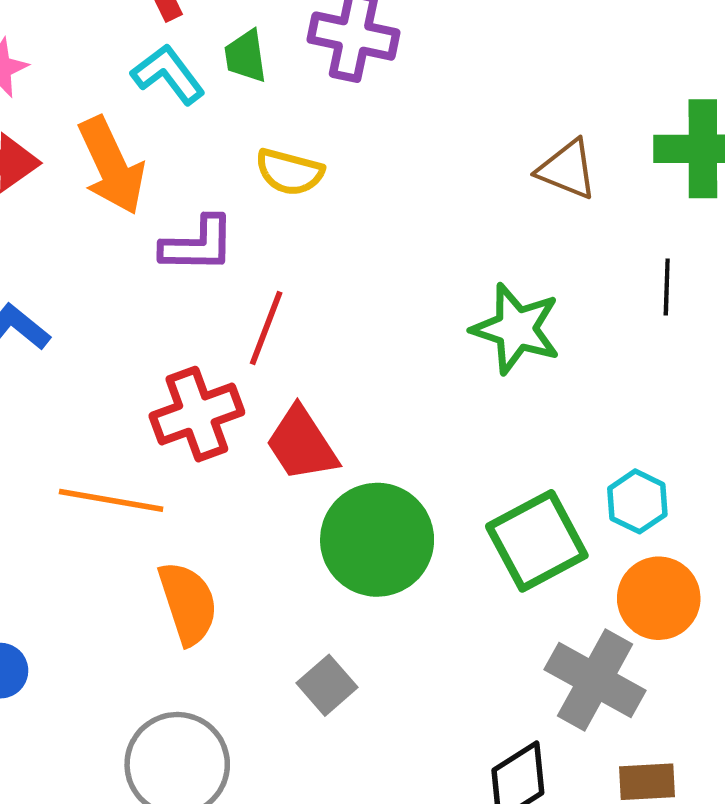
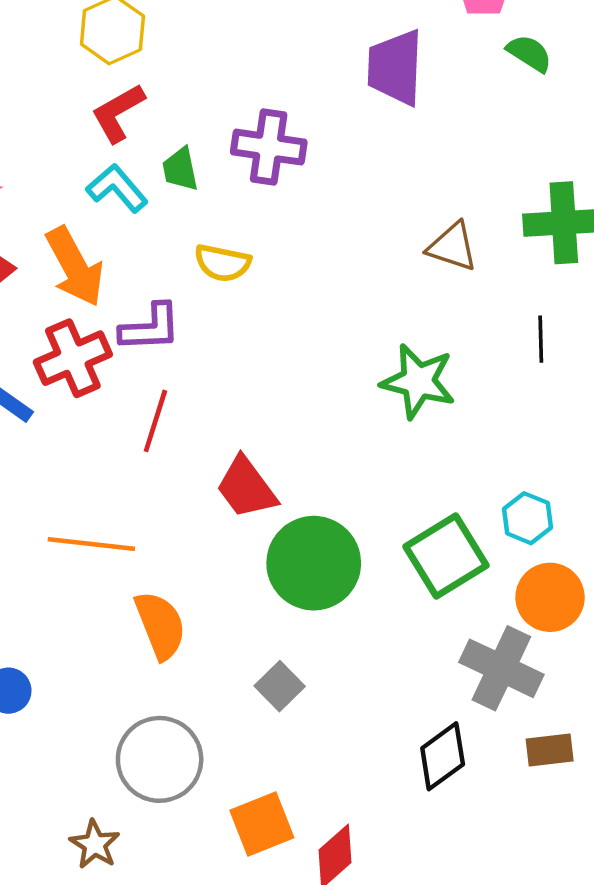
red line: (266, 328) -> (155, 421), moved
red cross: (197, 414) -> (73, 358), moved

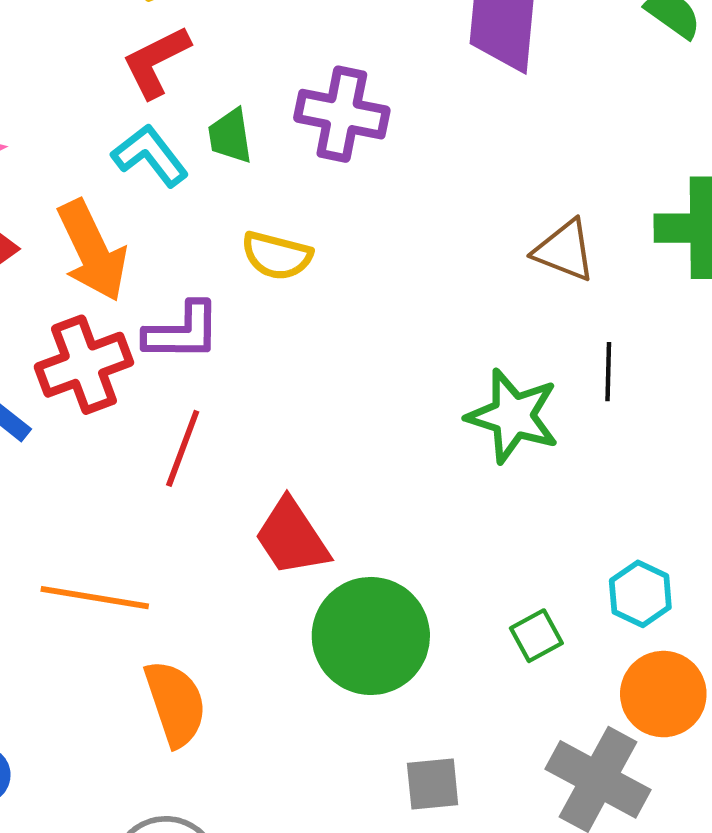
black line: (541, 339) -> (608, 372), moved
green square: (446, 556) -> (536, 636), size x0.5
gray square: (280, 686) -> (433, 784), moved, turned 36

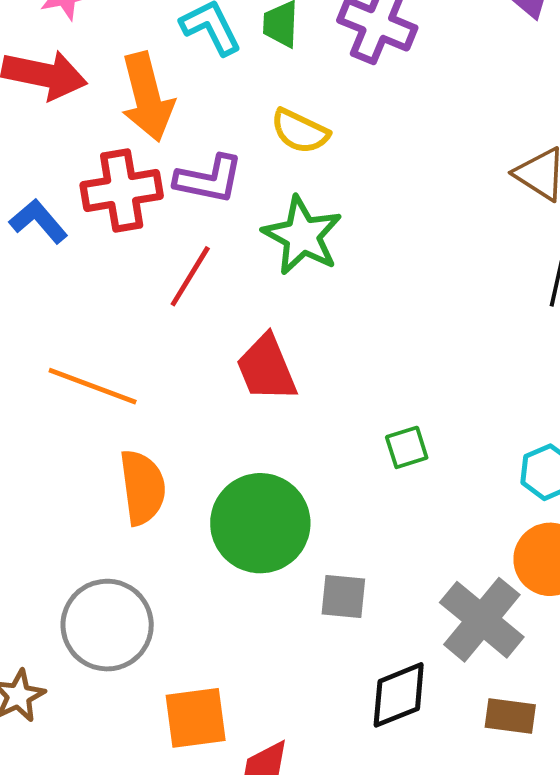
green star: (513, 416) -> (302, 236), moved
green circle: (371, 636) -> (260, 523), moved
green square: (536, 636) -> (407, 447), moved

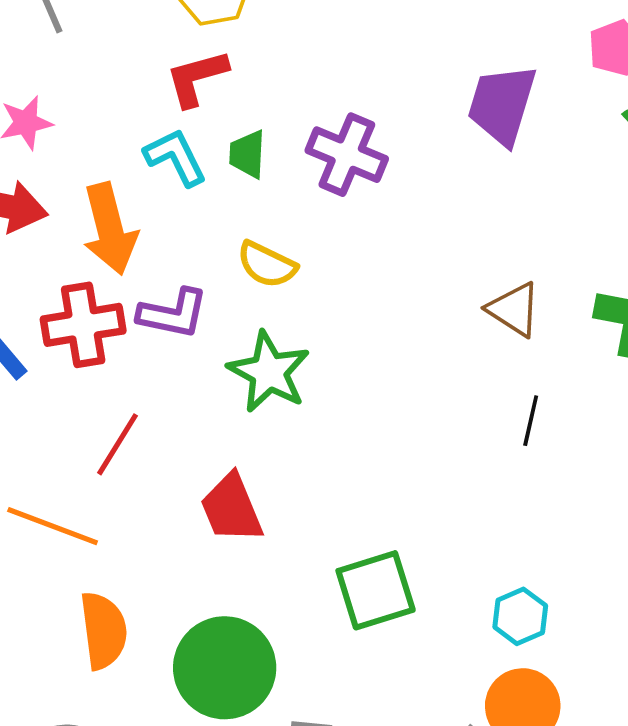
red line: (190, 276) -> (118, 444), moved
green square: (407, 447) -> (376, 590), size x1.8

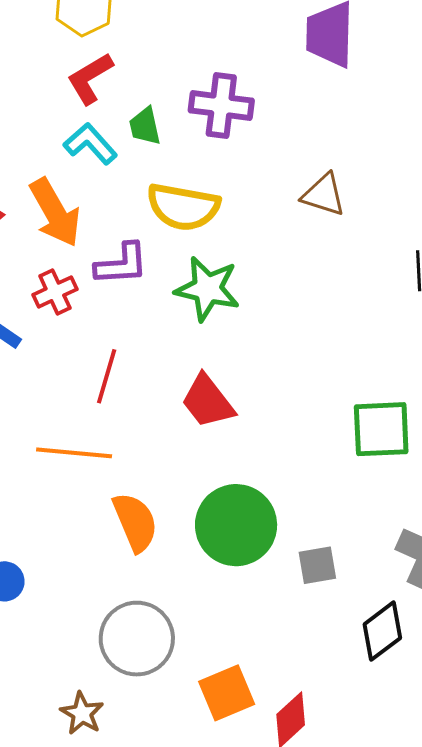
yellow semicircle: (267, 265) -> (183, 207), size x1.5
brown triangle: (514, 309) -> (324, 195), moved
red cross: (83, 325) -> (55, 292), size x0.7
green square: (376, 590) -> (381, 429), moved, turned 30

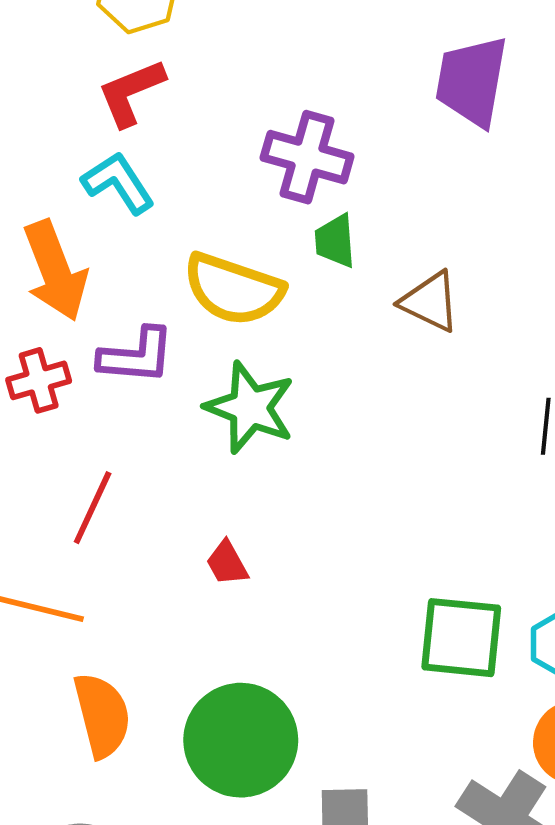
green trapezoid: (145, 126) -> (335, 241), moved
red trapezoid: (208, 401) -> (227, 563), size x0.6

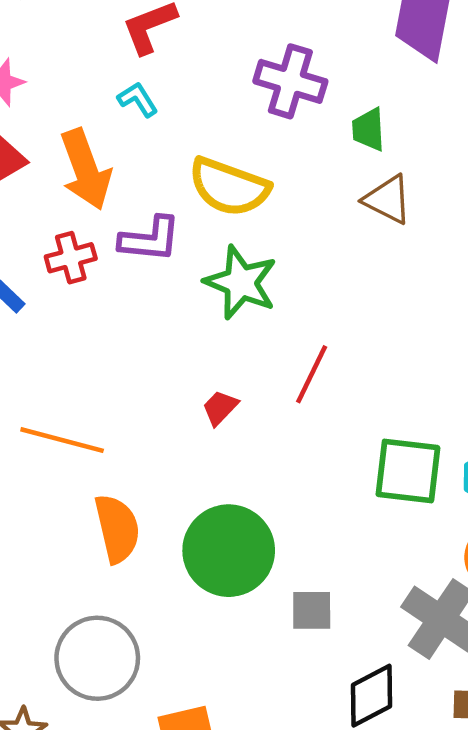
cyan L-shape: (118, 183) -> (138, 99), size x0.7
green trapezoid: (335, 241) -> (368, 129), moved
red line: (93, 508) -> (312, 374), moved
red trapezoid: (227, 563) -> (220, 408), turned 72

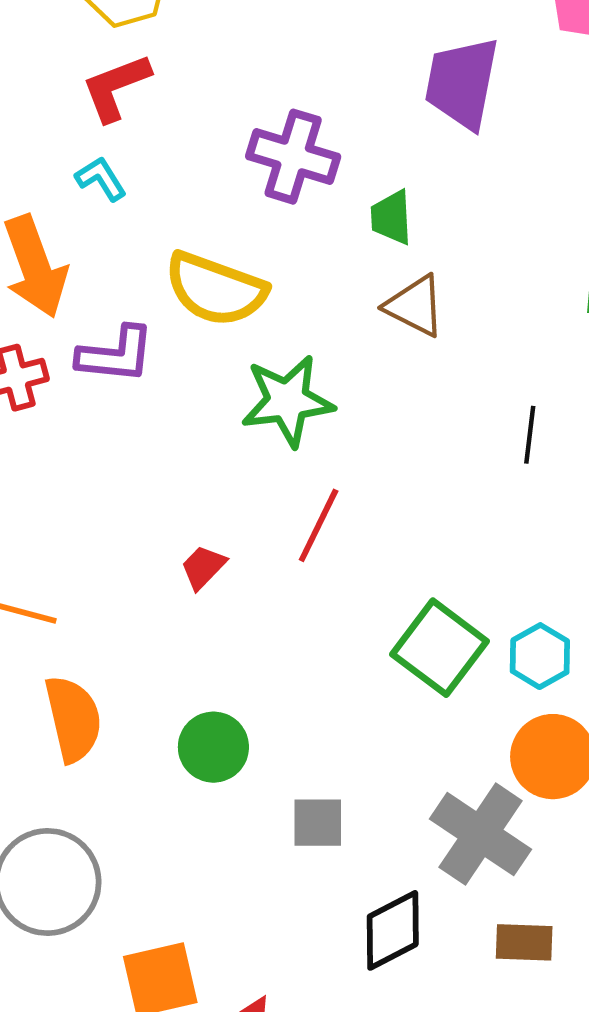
green star: (241, 283) -> (287, 401), moved, turned -30
green square: (408, 471) -> (440, 648), turned 30
green circle: (229, 551) -> (213, 747), size x0.6

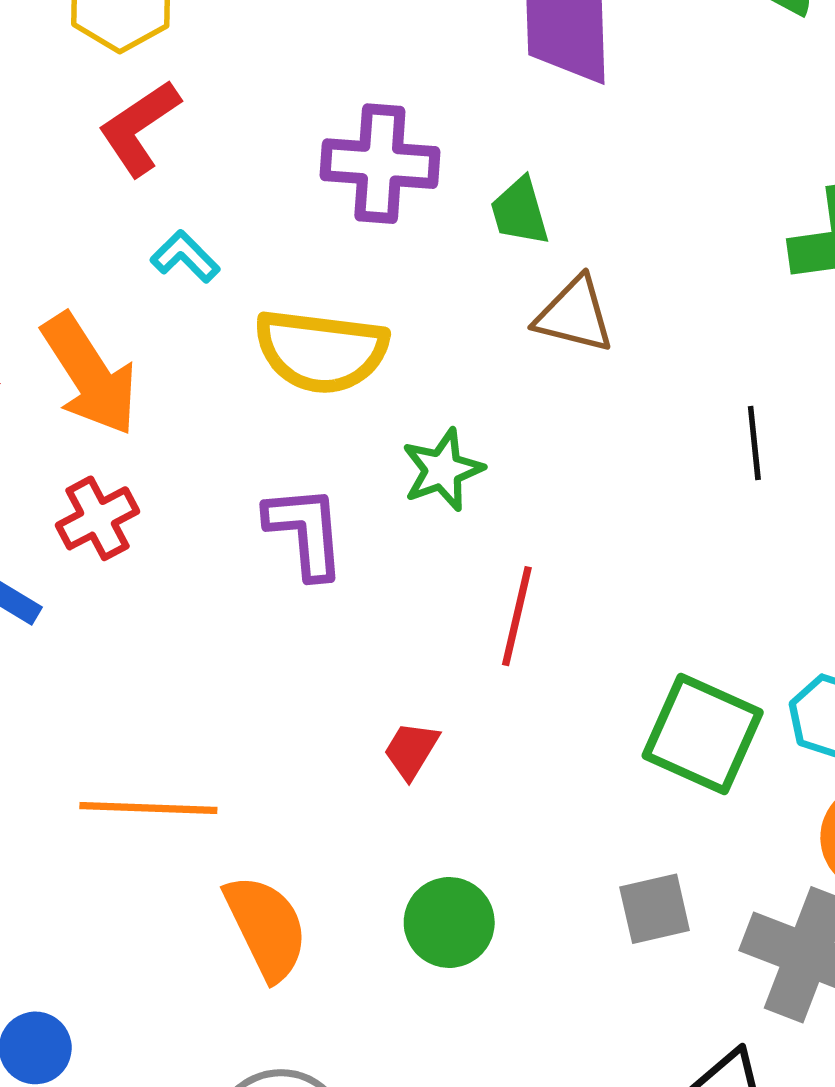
cyan L-shape: (101, 179) -> (185, 257), moved
purple L-shape: (116, 355) -> (305, 532), moved, turned -88
green star: (287, 401) -> (443, 470), size x0.7
red trapezoid: (203, 567) -> (411, 750), moved
gray square: (318, 823) -> (655, 909), moved

